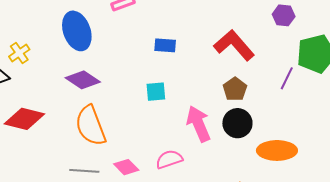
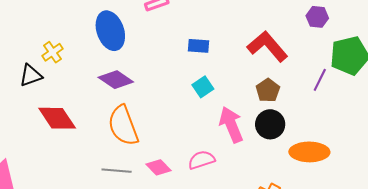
cyan square: (156, 92) -> (203, 87), moved, turned -30
red diamond: (24, 119) -> (57, 118), turned 42

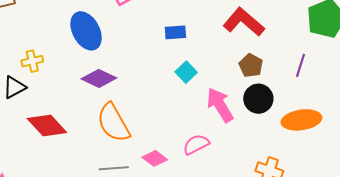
yellow cross: (53, 52) -> (32, 61), turned 30
purple line: (320, 80) -> (301, 65), moved

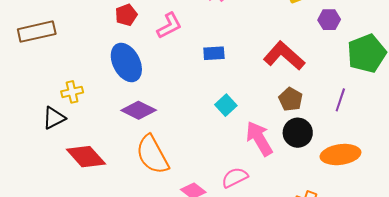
blue rectangle: (175, 32) -> (214, 53), moved

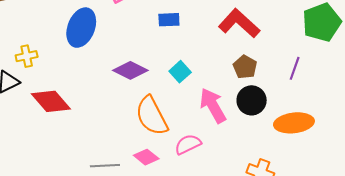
blue ellipse: (126, 63) -> (81, 28), turned 48
purple diamond: (139, 110) -> (130, 70), moved
orange semicircle: (152, 155) -> (152, 116), moved
red diamond: (86, 157) -> (51, 101), moved

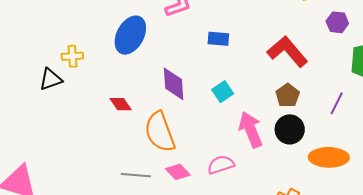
purple diamond: (130, 70) -> (174, 84), turned 52
red diamond: (51, 101) -> (121, 104), moved, size x0.6
orange semicircle: (152, 116) -> (160, 132), moved

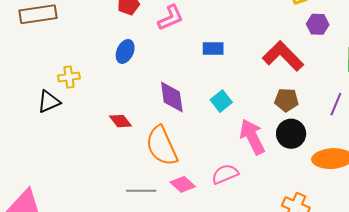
purple hexagon: (337, 22) -> (318, 24), moved
blue ellipse: (130, 35) -> (125, 51), size x0.6
brown pentagon: (288, 95) -> (286, 100), turned -30

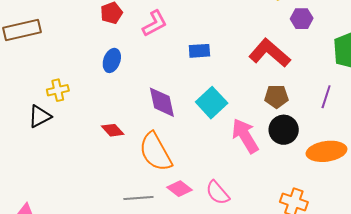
cyan square: (221, 101) -> (212, 103), size x1.4
pink semicircle: (225, 174) -> (218, 193), moved, turned -104

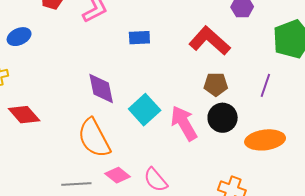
blue ellipse: (112, 60) -> (19, 37), moved, turned 45
cyan square: (212, 103) -> (145, 110), moved
red diamond: (113, 130) -> (24, 115), moved, size x1.4

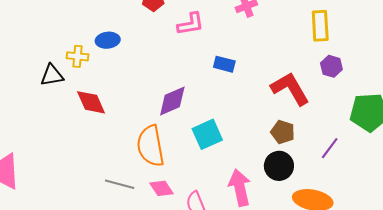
blue ellipse: (19, 37) -> (108, 40), moved
purple diamond: (101, 89) -> (172, 101), turned 60
pink arrow: (184, 123) -> (240, 188), moved

